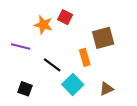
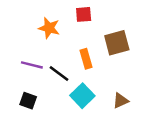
red square: (65, 17) -> (84, 14), moved, turned -32
purple line: (21, 46) -> (32, 65), moved
orange rectangle: (85, 57) -> (86, 59), moved

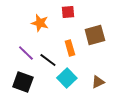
purple line: (32, 65) -> (26, 53), turned 30
black square: (28, 101) -> (23, 82), size x1.5

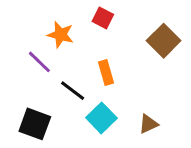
red square: (68, 12) -> (103, 18), turned 32
brown square: (95, 35) -> (164, 41), moved, turned -30
purple line: (26, 53) -> (39, 62), moved

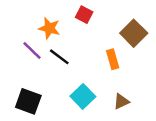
orange rectangle: (106, 72) -> (113, 59), moved
black line: (73, 91) -> (59, 57), moved

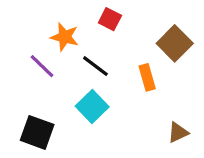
black line: (59, 57) -> (95, 66), moved
cyan square: (83, 96) -> (92, 107), moved
brown triangle: (121, 101) -> (178, 132), moved

